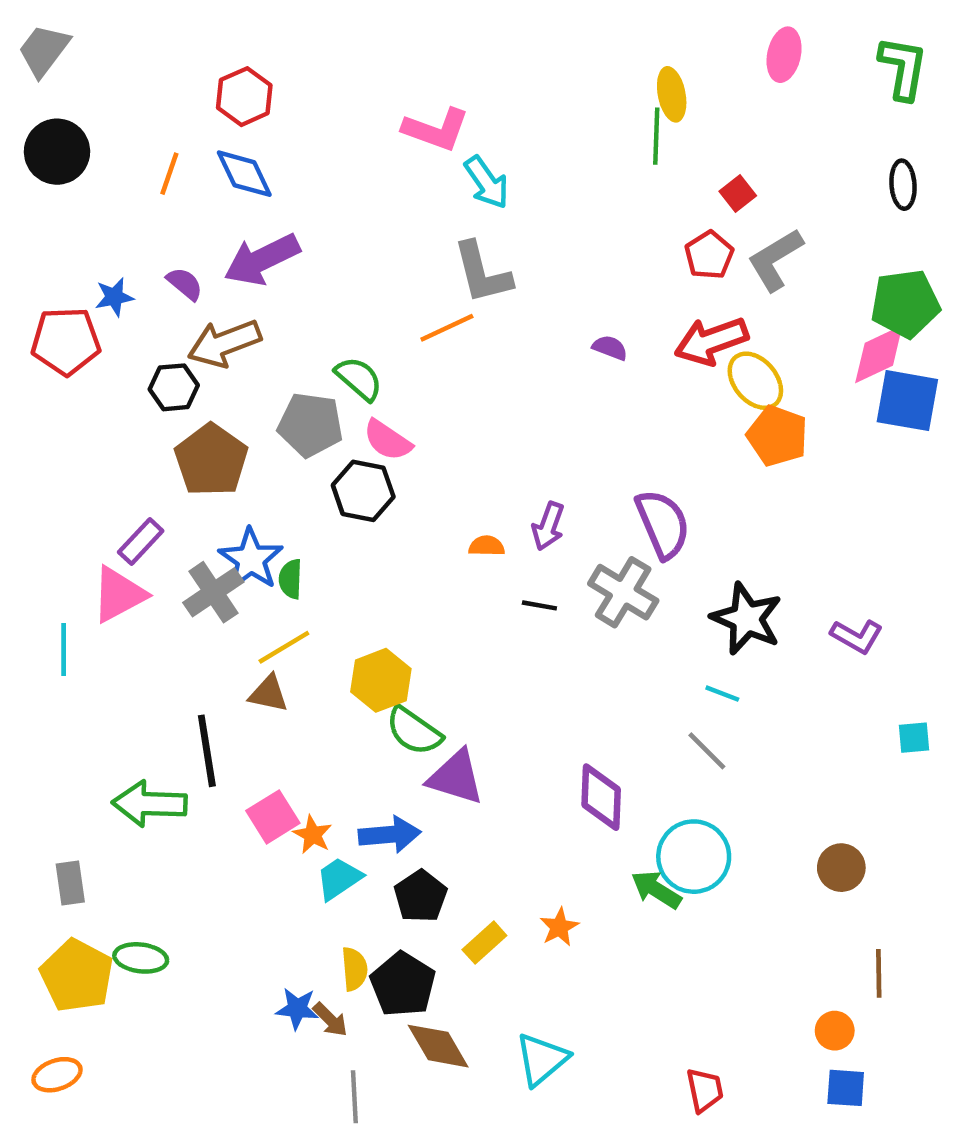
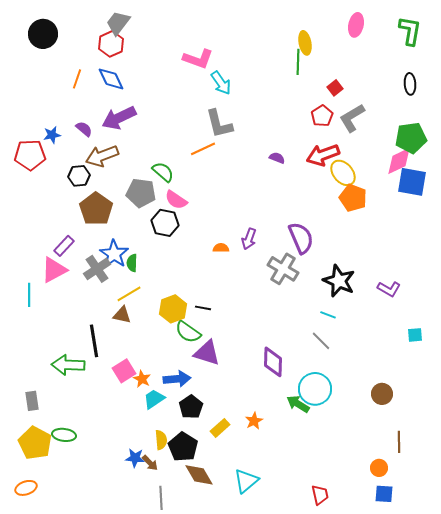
gray trapezoid: (44, 50) -> (118, 23), moved
black circle: (57, 152) -> (43, 34), moved
black line: (539, 605) -> (203, 308), moved

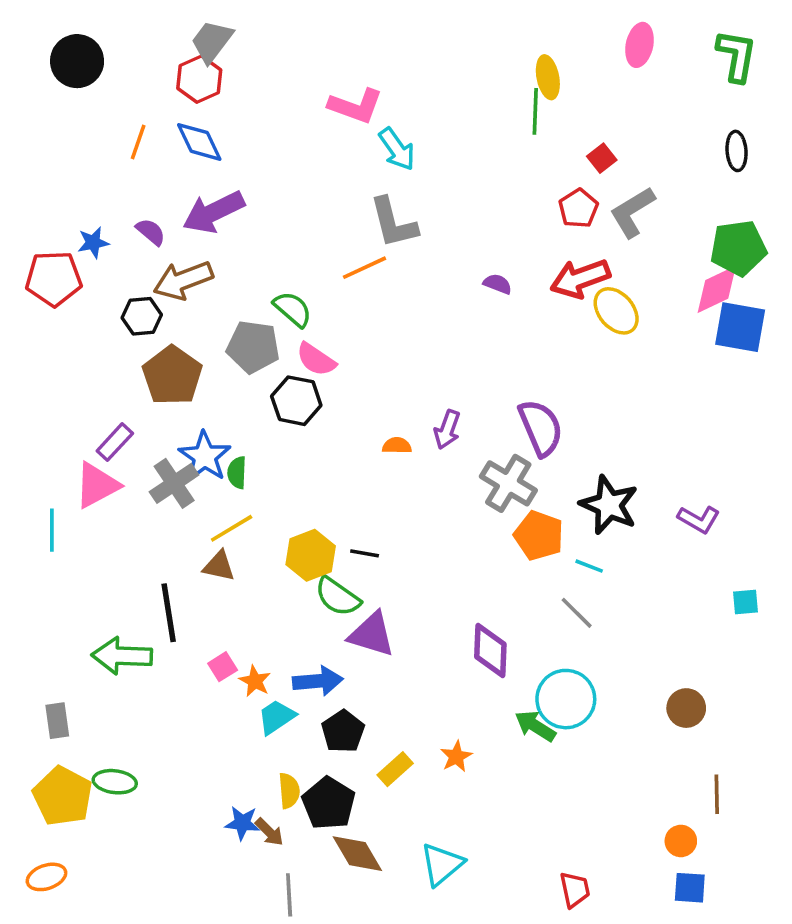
orange pentagon: (353, 198) -> (539, 535), moved
pink square: (124, 371) -> (223, 667), size x0.7

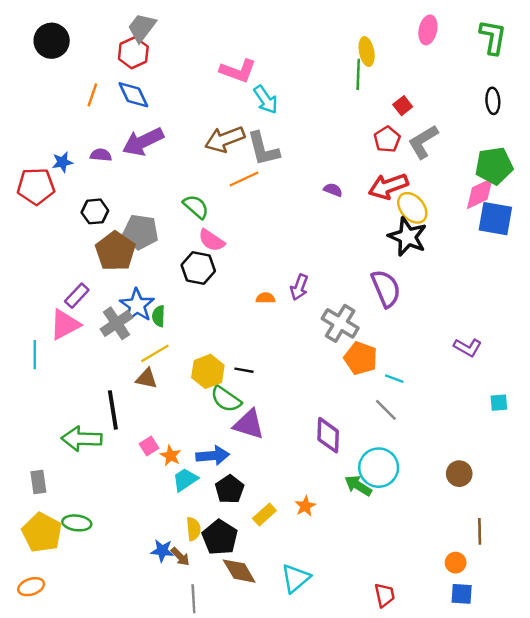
purple semicircle: (151, 232) -> (101, 155), turned -35
brown arrow: (183, 280) -> (225, 139), moved
gray pentagon: (253, 347) -> (141, 232), moved
purple semicircle: (541, 428) -> (386, 288), moved
black star: (609, 505) -> (407, 237), moved

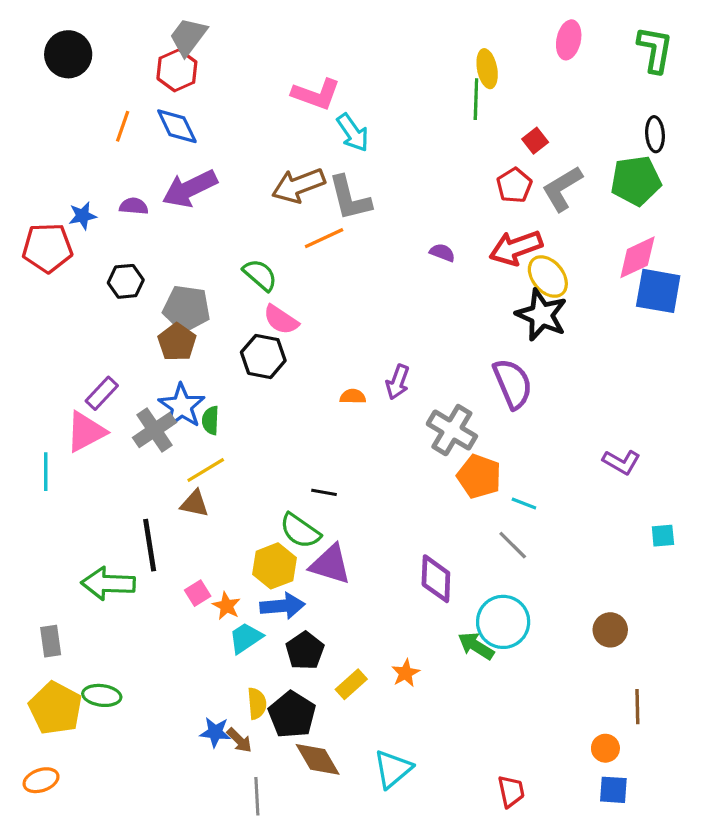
green pentagon: (494, 166) -> (636, 181), moved
brown pentagon: (115, 251) -> (177, 342), moved, size x0.7
yellow hexagon: (208, 371) -> (274, 566), moved

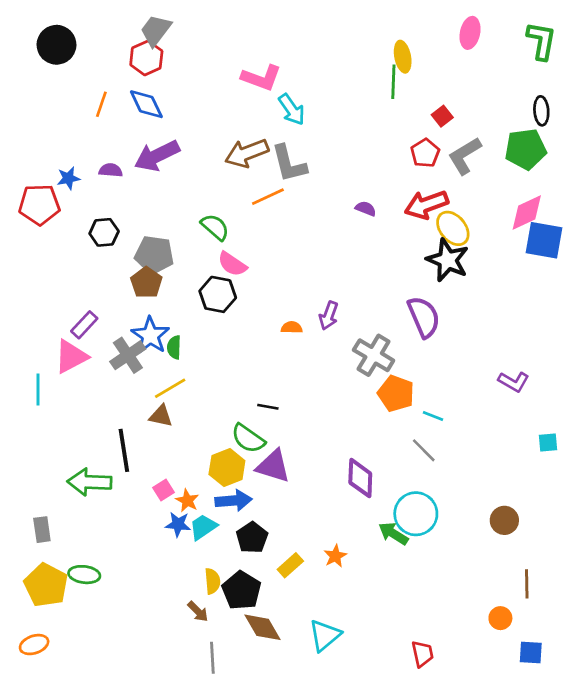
blue star: (215, 732) -> (178, 524), moved
blue square: (613, 790) -> (531, 652), moved

